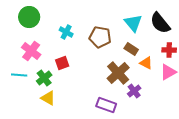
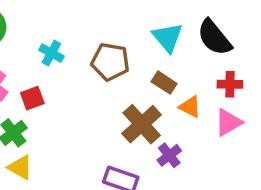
red square: (62, 63) -> (32, 98), moved

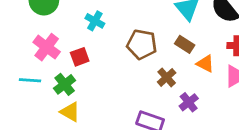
brown pentagon: (110, 62) -> (142, 44), moved
brown cross: (142, 124) -> (167, 77), size x0.6

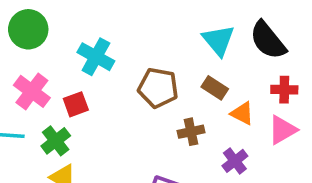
cyan cross: (95, 21) -> (96, 57), size x1.4
brown cross: (167, 77) -> (191, 132), turned 30
purple cross: (189, 102) -> (235, 161), moved

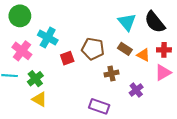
cyan cross: (96, 57) -> (48, 38), moved
red square: (76, 104) -> (67, 58), moved
orange triangle: (242, 113) -> (143, 55), moved

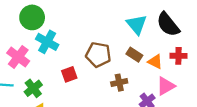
green circle: (20, 16) -> (32, 17), moved
red square: (67, 58) -> (69, 74), moved
pink triangle: (163, 73) -> (166, 86), moved

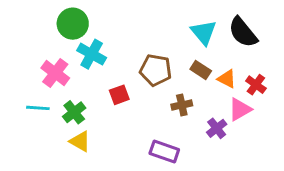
red cross: (178, 56) -> (256, 85), moved, turned 35

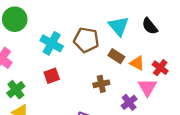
black semicircle: (243, 32) -> (150, 26), size x0.7
cyan cross: (92, 54) -> (52, 43), moved
brown pentagon: (156, 70) -> (86, 40), moved
pink triangle: (240, 109) -> (147, 87), turned -30

